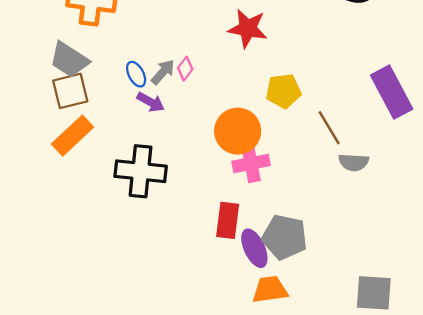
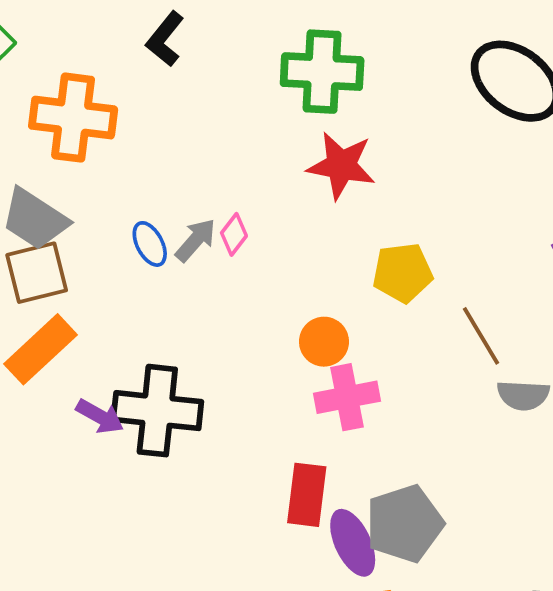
purple arrow: (151, 102) -> (100, 416), moved
orange circle: (238, 131) -> (324, 342), size x0.6
gray pentagon: (285, 237) -> (404, 524), turned -30

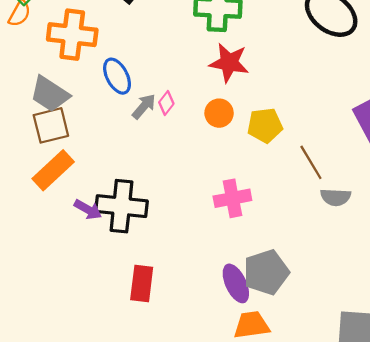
blue ellipse: (150, 244) -> (117, 76), moved, size x1.4
orange circle: (324, 342) -> (219, 113), moved
red rectangle: (307, 495) -> (142, 283), moved

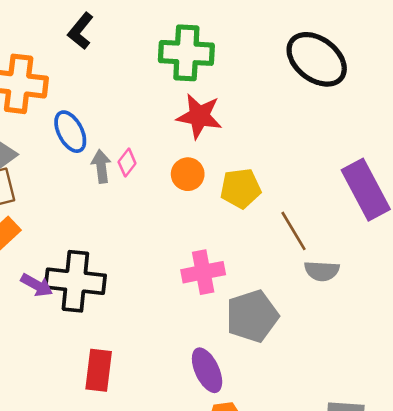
gray arrow: (144, 106) -> (101, 166), turned -48
gray pentagon: (266, 272) -> (252, 316), moved

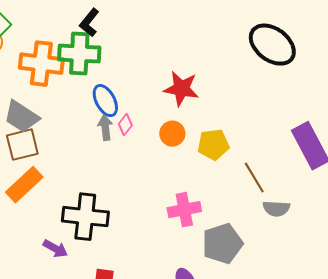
green cross: (186, 53) -> (79, 54), moved
blue ellipse: (70, 132) -> (105, 101), moved
purple arrow: (37, 285) -> (55, 249), moved

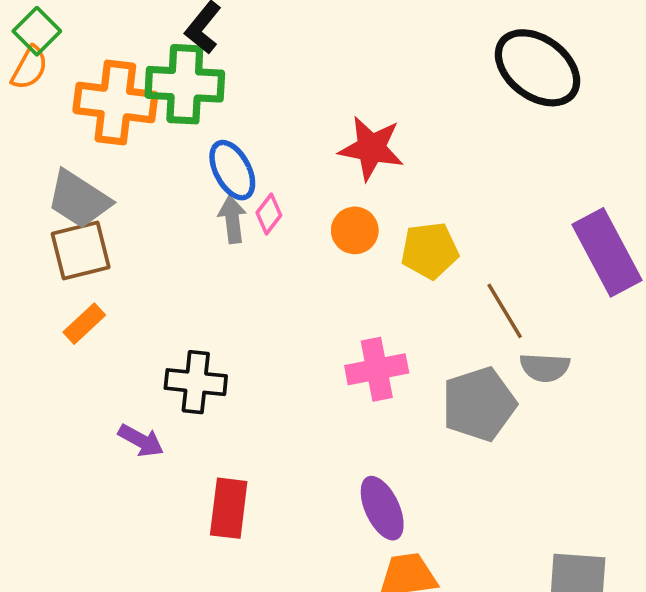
orange rectangle: (24, 185) -> (84, 324), size x0.6
black cross: (85, 217) -> (196, 382), size x0.7
gray pentagon: (222, 244) -> (479, 404), moved

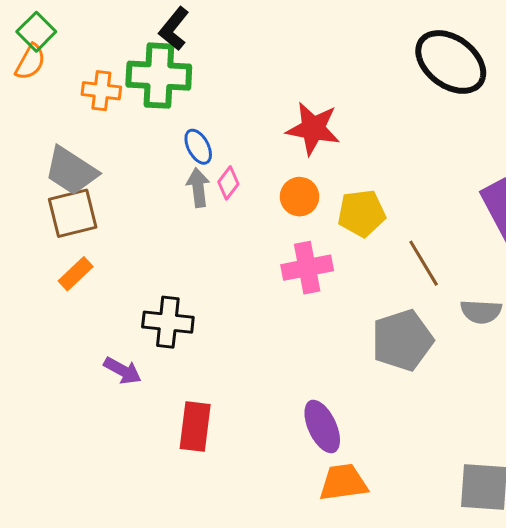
orange cross: (115, 102) -> (101, 91), size x0.6
blue ellipse: (232, 170) -> (198, 147), size x0.7
gray semicircle: (545, 367) -> (481, 312), moved
pink cross: (377, 369) -> (307, 268), moved

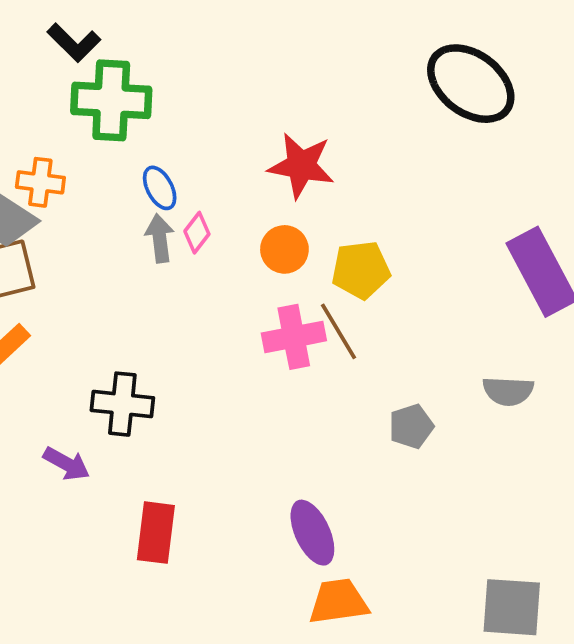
black L-shape: (174, 29) -> (74, 43), moved, turned -84
orange cross: (101, 91) -> (40, 182), moved
brown line: (424, 263) -> (338, 331), moved
gray pentagon: (402, 340) -> (411, 426), size x0.6

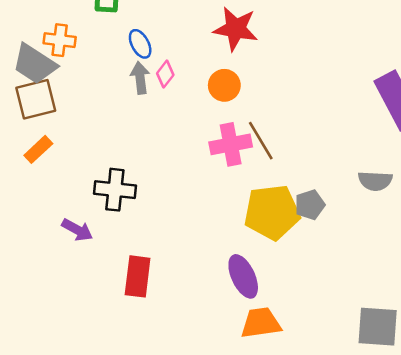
yellow pentagon: (361, 270) -> (272, 212), moved, size x1.4

